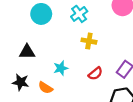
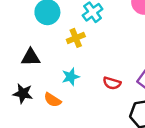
yellow cross: (89, 41) -> (76, 38), moved, turned -32
red semicircle: (95, 74) -> (112, 83), turned 56

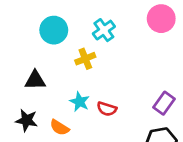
cyan star: (71, 77) -> (80, 102), turned -30
red semicircle: (112, 83) -> (107, 109), moved

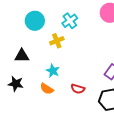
red semicircle: (107, 109) -> (78, 89), moved
orange semicircle: (60, 127) -> (47, 89), moved

